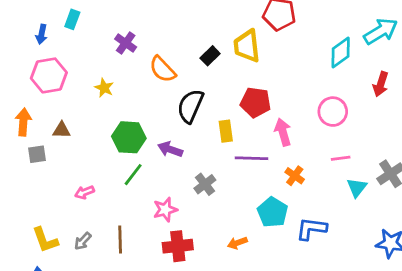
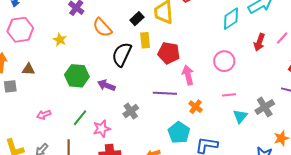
yellow rectangle: (226, 131) -> (145, 40), moved
green line: (133, 175) -> (80, 118), moved

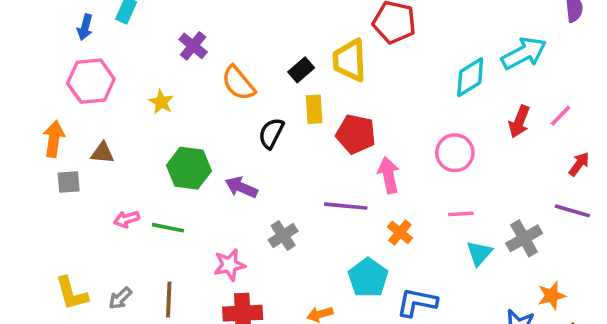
black semicircle: (122, 54) -> (271, 133), size x0.7
pink arrow: (44, 115) -> (127, 219), moved
green line: (80, 118) -> (168, 228), moved, turned 60

